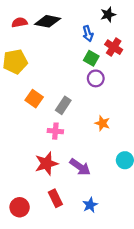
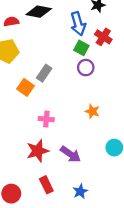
red semicircle: (20, 22) -> (11, 22), moved
blue arrow: (88, 34) -> (78, 24), size x1.5
gray rectangle: (63, 105) -> (44, 73), moved

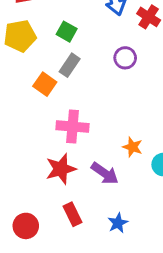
green square: (81, 48) -> (67, 32), moved
orange star: (92, 111) -> (132, 147), moved
pink cross: (46, 119) -> (73, 127), size x1.5

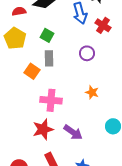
yellow pentagon: (20, 36) -> (15, 38), turned -30
gray rectangle: (70, 65) -> (49, 58), turned -35
orange star: (132, 147) -> (92, 92), moved

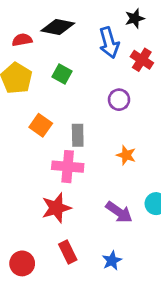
gray rectangle: (49, 58) -> (78, 135), moved
purple arrow: (73, 132) -> (119, 212), moved

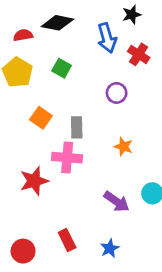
red star: (56, 208) -> (34, 181), moved

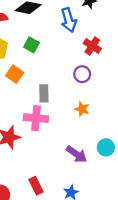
red cross: (139, 54) -> (92, 46), moved
purple circle: (117, 93) -> (82, 74), moved
orange square: (41, 118) -> (15, 74), moved

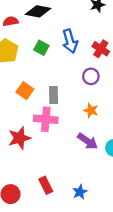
blue arrow: (69, 20) -> (70, 41), moved
orange square: (15, 74) -> (25, 91), moved
purple arrow: (77, 154) -> (88, 141), moved

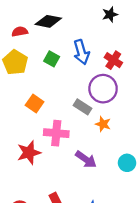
purple circle: (91, 76) -> (103, 89), size x1.6
gray rectangle: (53, 95) -> (83, 107), moved, turned -56
purple arrow: (88, 141) -> (86, 159), moved

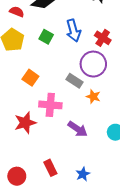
red semicircle: (20, 32) -> (17, 12), turned 32

